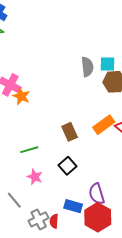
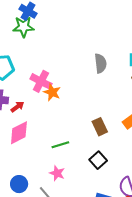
gray semicircle: (87, 67) -> (100, 63), moved
pink star: (35, 177) -> (57, 173), moved

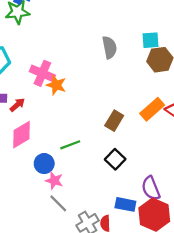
brown rectangle: (100, 127) -> (114, 121), turned 60
pink star: (57, 173) -> (54, 181), moved
blue circle: (19, 184) -> (44, 164), moved

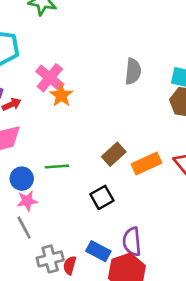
orange rectangle: (152, 109) -> (146, 164), moved
pink star: (54, 181) -> (27, 201), turned 30

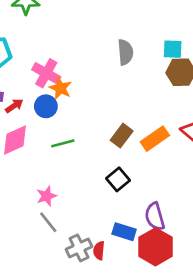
green line: (57, 166) -> (63, 143), moved
blue circle: (22, 179) -> (46, 106), moved

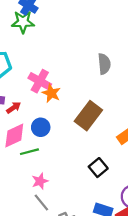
blue circle: (46, 106) -> (41, 127), moved
brown rectangle: (122, 136) -> (88, 116), moved, size x1.5
green line: (63, 143) -> (29, 152), moved

